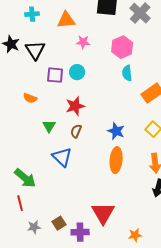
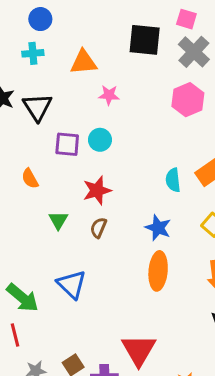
pink hexagon: (122, 47) -> (188, 100), moved
cyan semicircle: (127, 73) -> (173, 180), moved
orange semicircle: (30, 98) -> (30, 179), turned 40
blue triangle: (62, 157) -> (72, 284), moved

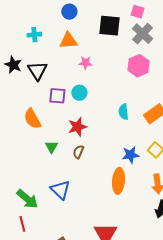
blue circle: (40, 19) -> (69, 12), moved
orange semicircle: (30, 179) -> (32, 119), size x1.5
cyan semicircle: (173, 180) -> (124, 112), moved
blue star: (158, 228) -> (131, 155), moved, turned -30

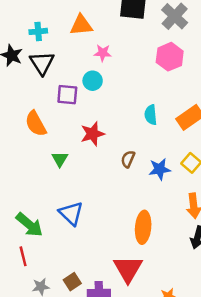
cyan cross: (34, 35) -> (38, 31), moved
cyan circle: (79, 93) -> (93, 81), moved
brown semicircle: (78, 152) -> (128, 159), moved
orange ellipse: (118, 181) -> (143, 227), moved

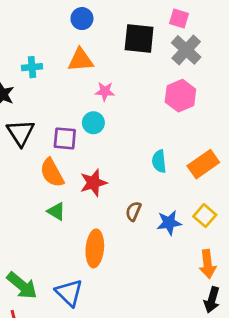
black triangle: (42, 63) -> (21, 133), moved
orange semicircle: (36, 124) -> (52, 173), moved
green triangle: (60, 159) -> (56, 211), turned -30
blue triangle: (71, 213) -> (69, 293), moved
orange ellipse: (143, 227) -> (95, 248), moved

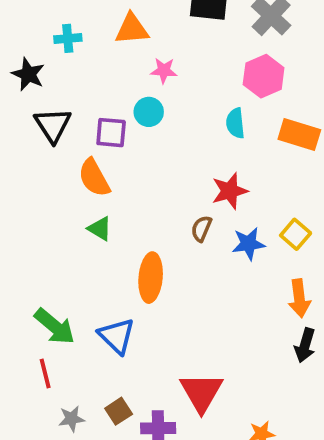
cyan semicircle: (159, 161) -> (235, 123), moved
orange rectangle: (203, 164) -> (299, 134), moved, turned 52
red star: (93, 183) -> (230, 191), moved

